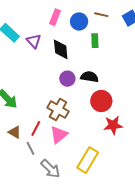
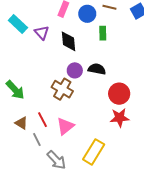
red circle: (101, 101) -> (119, 94), moved
brown cross: (58, 110) -> (62, 89), moved
red line: (36, 128) -> (42, 120), turned -56

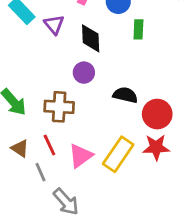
black semicircle: (97, 69) -> (125, 95), moved
purple circle: (75, 70) -> (84, 73), moved
brown cross: (62, 89) -> (59, 107), moved, turned -30
yellow rectangle: (94, 152) -> (118, 154), moved

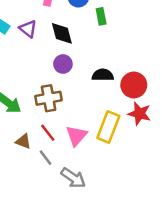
red star: (156, 147) -> (139, 114), turned 30

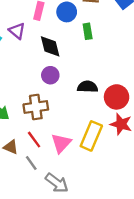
purple triangle: (28, 29) -> (17, 31), moved

